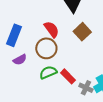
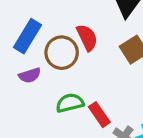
brown circle: (46, 48) -> (62, 53), moved

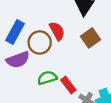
purple semicircle: (30, 75) -> (18, 60), size x1.5

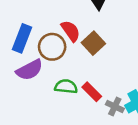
brown square: (91, 38) -> (93, 43), moved
green semicircle: (47, 78) -> (66, 87), turned 30

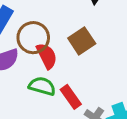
red semicircle: (71, 31) -> (47, 56), moved

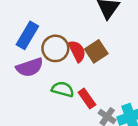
red semicircle: (47, 56) -> (77, 51), moved

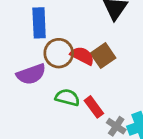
blue rectangle: (27, 35) -> (39, 23), moved, turned -32
red semicircle: (77, 51) -> (82, 56), turned -35

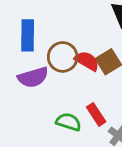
blue rectangle: (39, 23) -> (28, 35), moved
green semicircle: (67, 97) -> (69, 122), moved

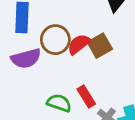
red semicircle: (87, 61) -> (79, 44), turned -70

